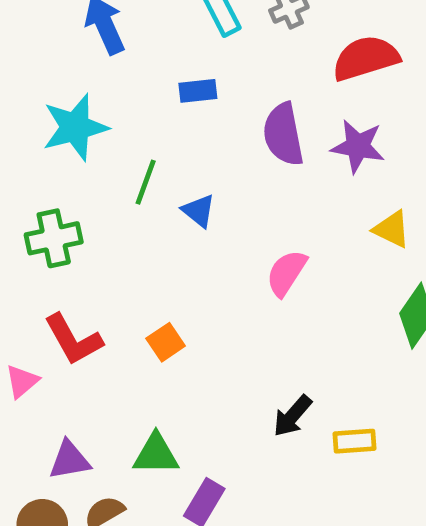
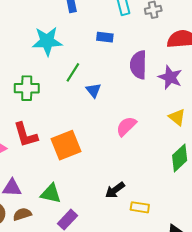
orange square: (166, 342) -> (66, 145), size x1.8

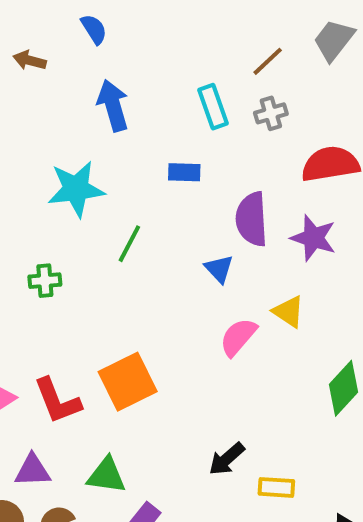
green cross: (27, 88) -> (45, 281), size x0.7
blue triangle: (93, 90) -> (219, 269), moved
yellow triangle: (177, 117) -> (289, 312), moved
red L-shape: (26, 135) -> (57, 401), moved

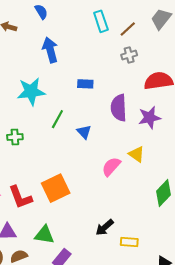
cyan rectangle: (213, 107) -> (101, 21), moved
purple star: (313, 238) -> (149, 118), turned -30
blue triangle: (219, 269) -> (84, 132), moved

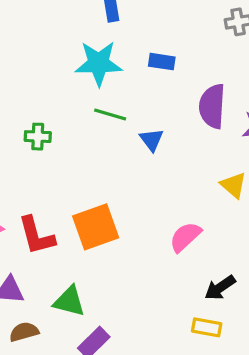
cyan star: (31, 91) -> (99, 63), moved
green line: (57, 119) -> (110, 114), turned 72
pink semicircle: (111, 167) -> (185, 237), moved
black arrow: (105, 227) -> (220, 288), moved

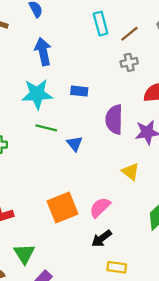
orange square: (96, 227) -> (62, 207), moved
black arrow: (220, 288) -> (102, 238), moved
green triangle: (69, 301) -> (24, 254), turned 45

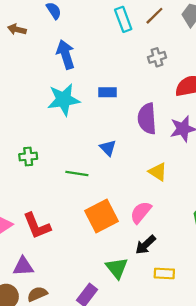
brown line: (129, 34) -> (154, 16), moved
green line: (46, 128) -> (77, 173), moved
yellow triangle: (131, 172) -> (158, 172), moved
green triangle: (24, 254) -> (117, 268), moved

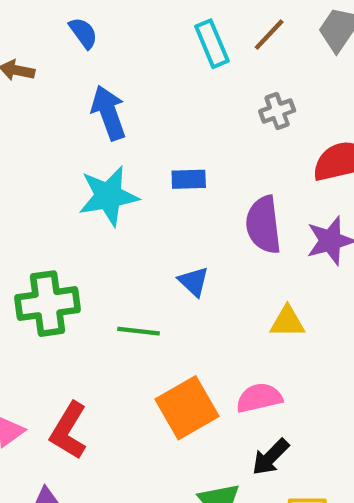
green cross: (28, 156) -> (47, 304), size x1.8
yellow triangle: (158, 172) -> (287, 322), turned -30
pink semicircle: (141, 212) -> (259, 398), turned 40
red L-shape: (37, 226) -> (69, 431), turned 56

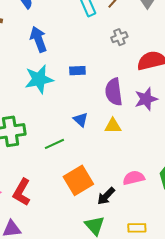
yellow triangle: (287, 322) -> (113, 126), moved
green line: (138, 331) -> (54, 144), turned -30
pink semicircle: (259, 398) -> (134, 178), moved
black arrow: (271, 457) -> (106, 196), moved

